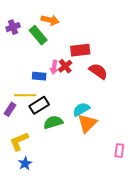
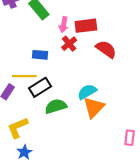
pink arrow: (54, 67) -> (64, 25), moved

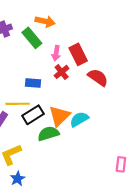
red rectangle: (86, 26) -> (78, 54), turned 70
orange triangle: (94, 107) -> (59, 116), moved

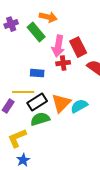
pink arrow: (56, 53) -> (58, 46), size x1.5
red cross: (62, 72) -> (63, 63), turned 32
green semicircle: (48, 134) -> (40, 119), moved

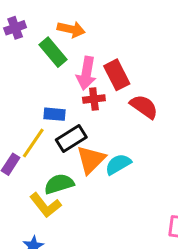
purple cross: (11, 24) -> (15, 28), moved
yellow line: (23, 92) -> (33, 143), turned -55
black rectangle: (37, 102) -> (71, 138), moved
yellow L-shape: (17, 138) -> (45, 205), moved, turned -105

